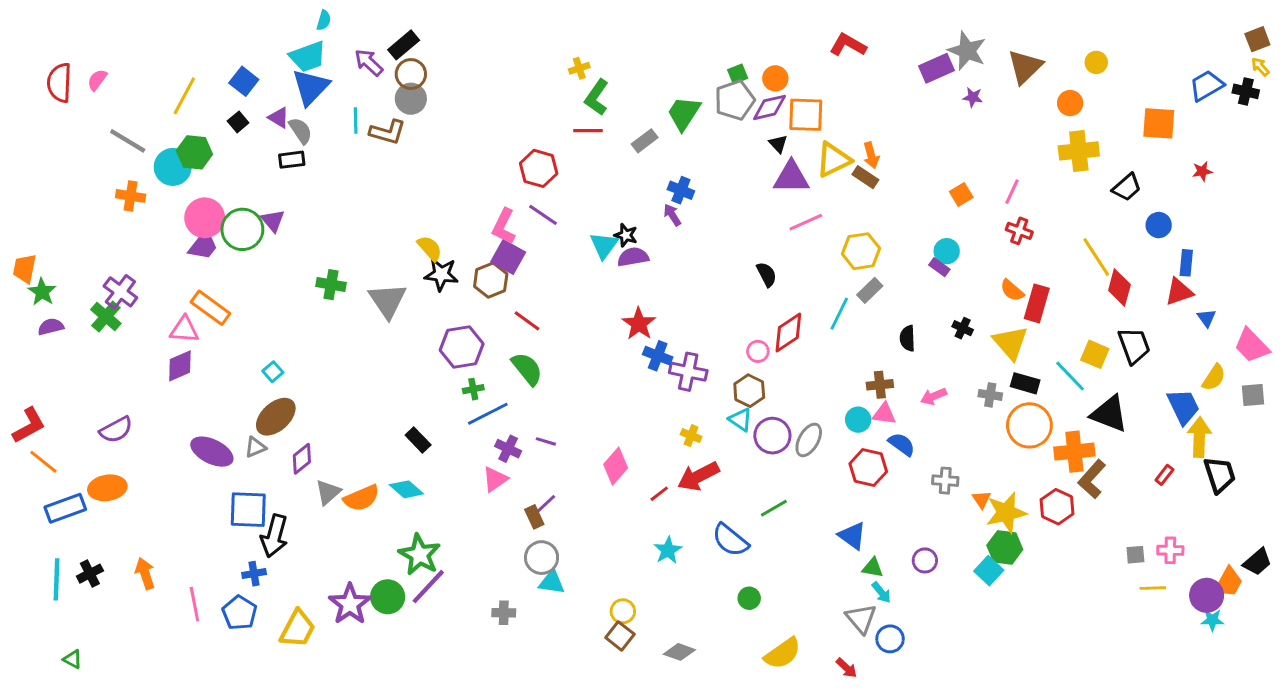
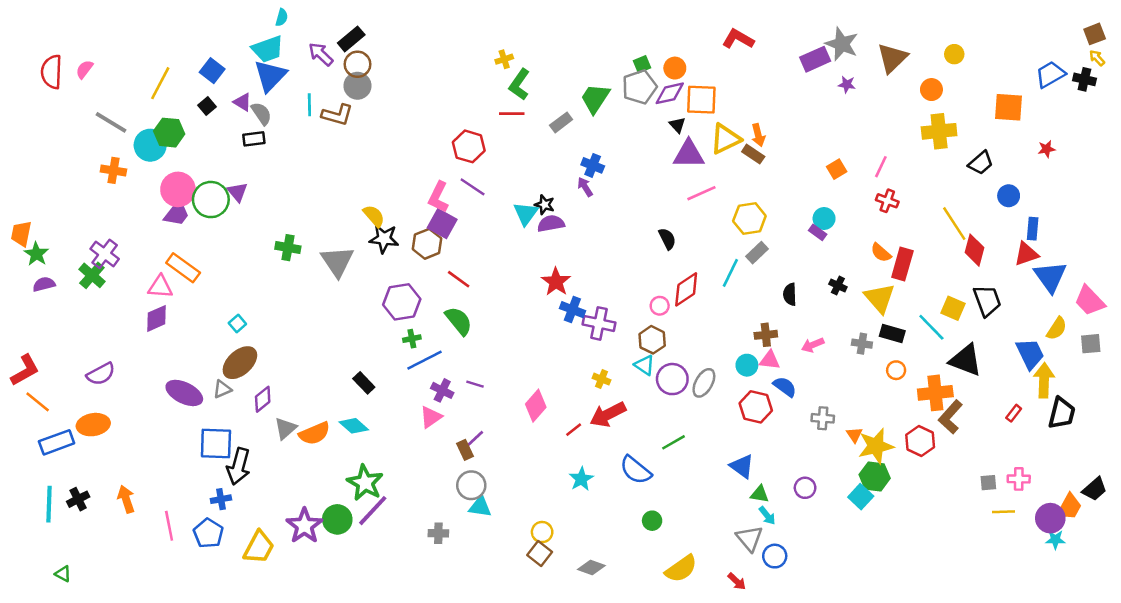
blue triangle: (1207, 318) -> (1050, 277), size x2.0
orange circle: (1029, 425) -> (896, 370), size x0.5
black trapezoid: (1220, 475) -> (1062, 413), turned 32

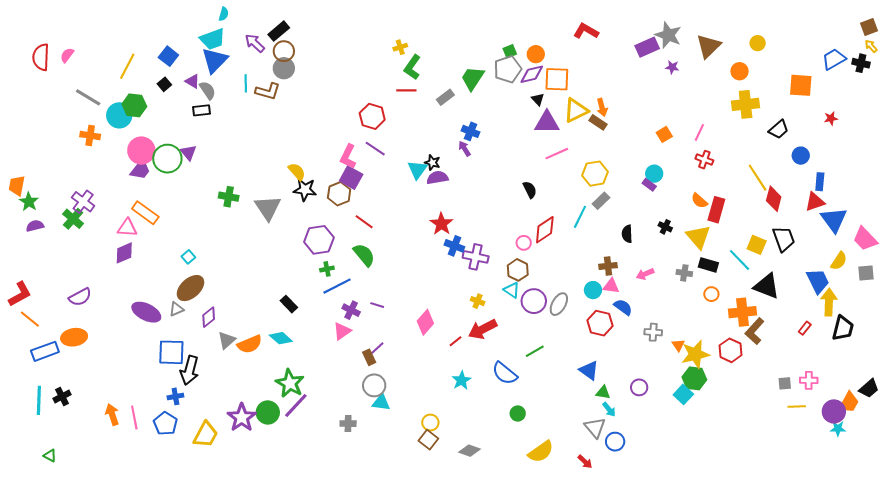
orange arrow: (126, 499) -> (112, 414), moved

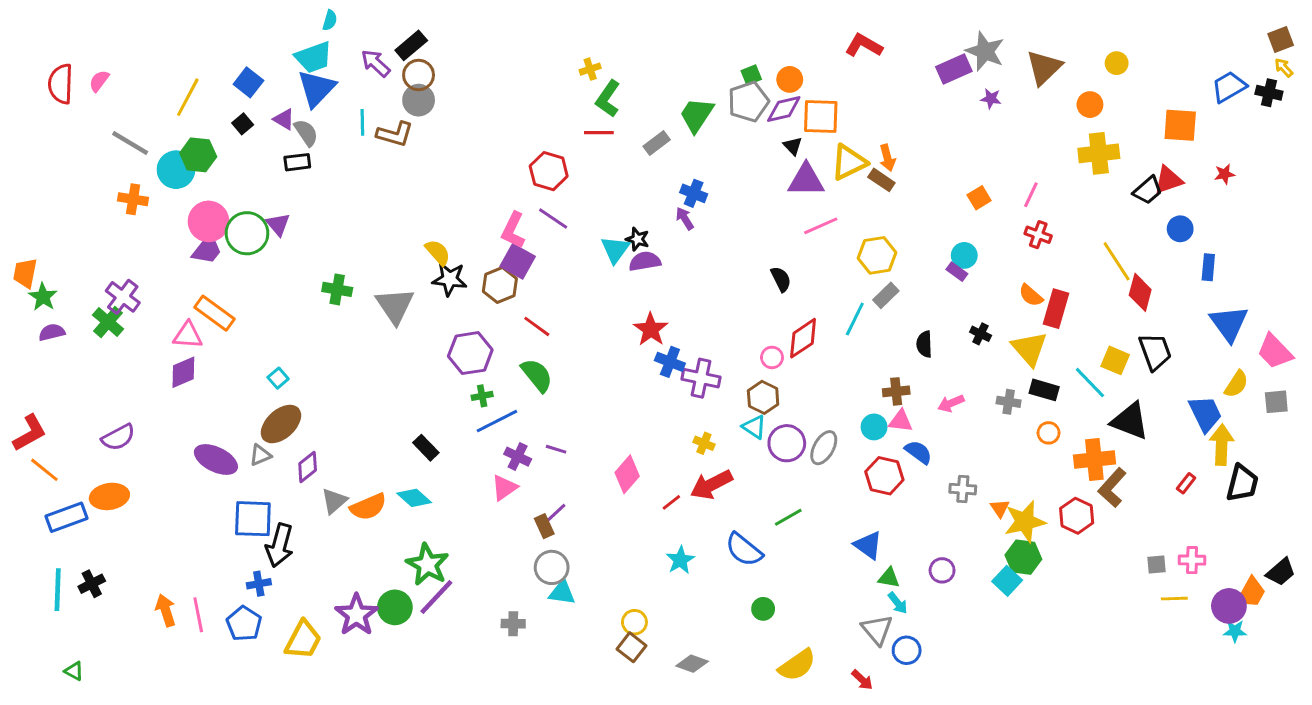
red triangle: (815, 202) -> (1168, 180), moved

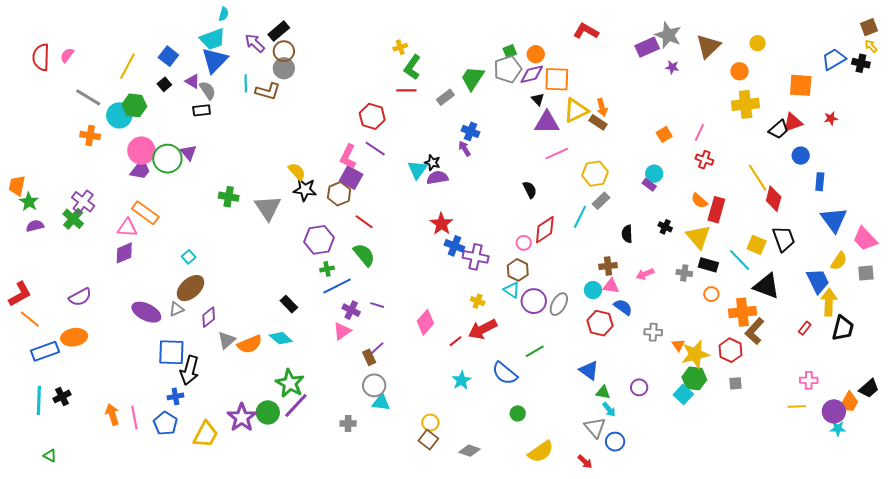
gray square: (1157, 565) -> (735, 383), moved

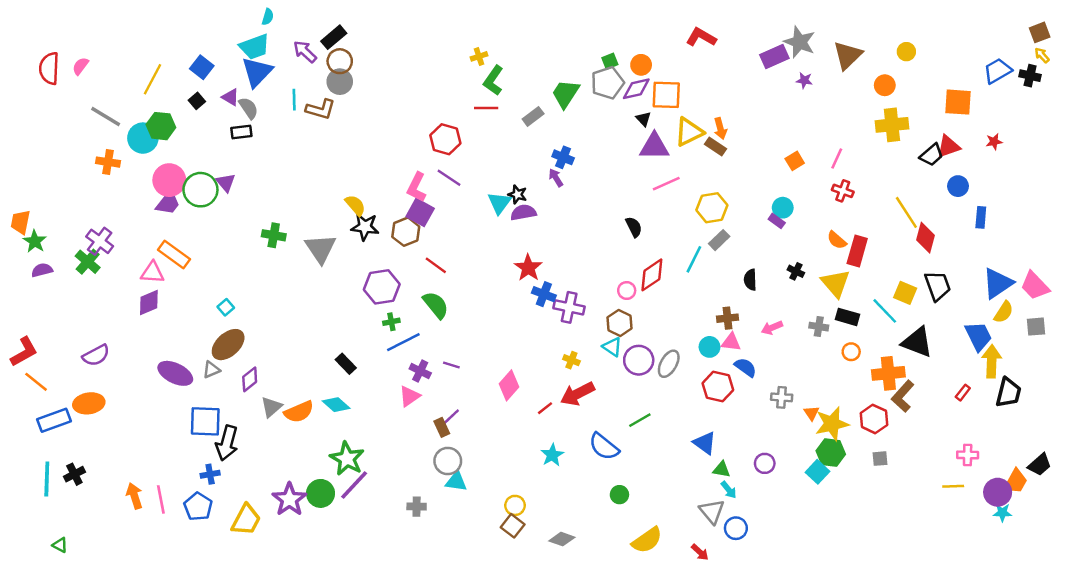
blue triangle: (834, 220) -> (998, 283), moved, turned 32

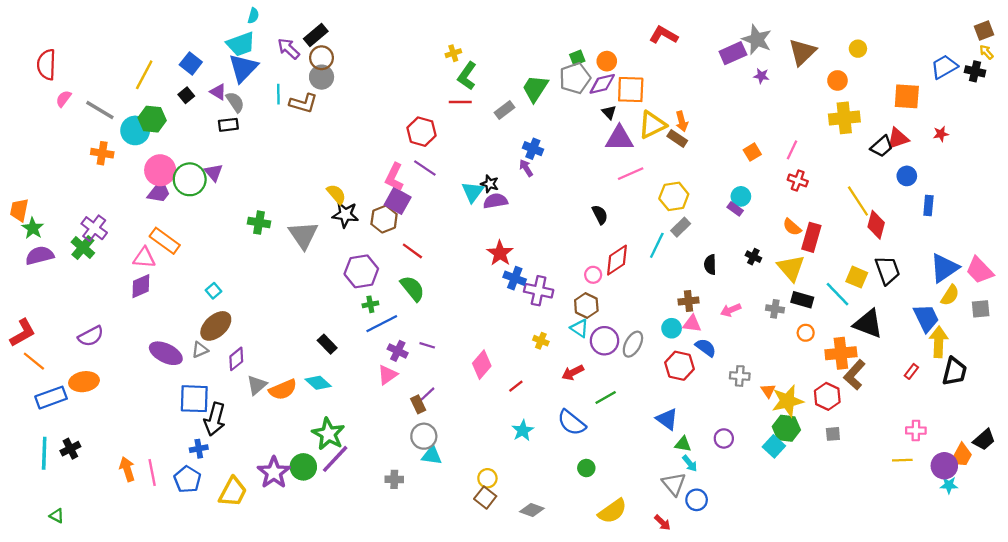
pink semicircle: (80, 66) -> (64, 99), moved
purple semicircle: (42, 270) -> (40, 255), size x1.4
red arrow: (577, 394) -> (573, 373), moved, size x0.7

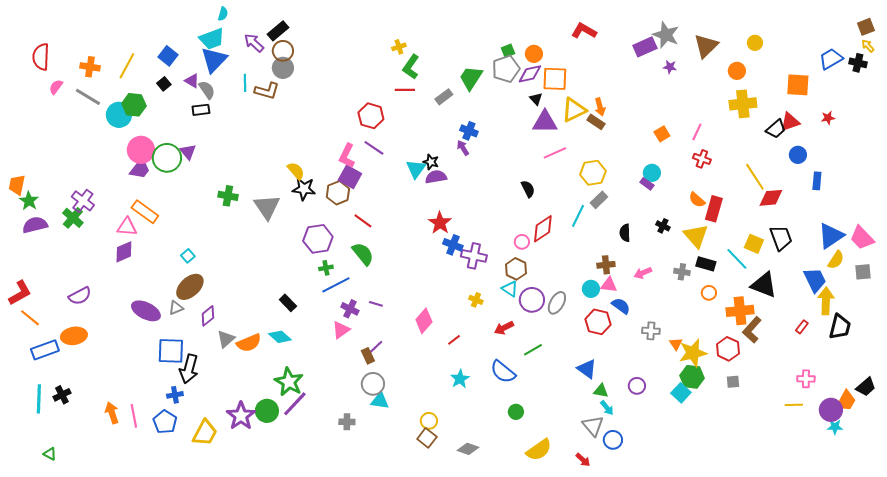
orange cross: (102, 153) -> (90, 67), moved
red diamond: (876, 225) -> (771, 198), turned 70

